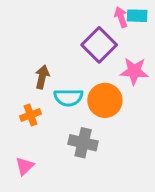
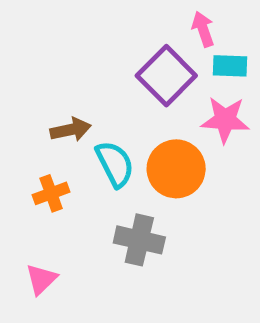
cyan rectangle: (137, 16) -> (230, 66), moved
brown arrow: (42, 77) -> (71, 130), turned 65
cyan semicircle: (68, 97) -> (115, 164), turned -116

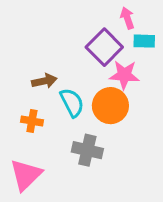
pink star: (225, 120) -> (124, 75), moved
orange cross: (51, 193) -> (32, 121), turned 30
pink triangle: (41, 279) -> (26, 175), size x1.6

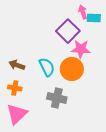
cyan rectangle: (144, 41) -> (94, 18), moved
brown arrow: (44, 81) -> (17, 65), moved, turned -147
orange cross: (32, 121) -> (15, 88), moved

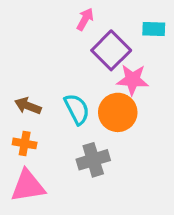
pink arrow: (83, 12) -> (85, 19), moved, turned 48
gray cross: (57, 98) -> (93, 160), turned -30
pink triangle: (17, 114) -> (28, 186), turned 35

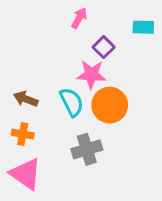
purple square: (111, 50) -> (104, 47), size x0.6
pink star: (132, 80) -> (91, 75), moved
pink triangle: (28, 186) -> (26, 174), turned 44

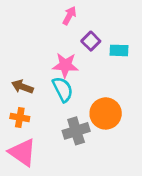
cyan rectangle: (143, 27) -> (119, 50), moved
pink star: (91, 75) -> (65, 65), moved
orange circle: (110, 105) -> (106, 113), moved

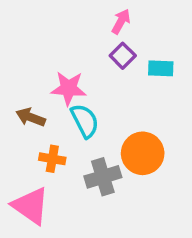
pink arrow: (69, 16) -> (121, 21), moved
pink star: (65, 65) -> (69, 88), moved
orange cross: (20, 117) -> (52, 159), moved

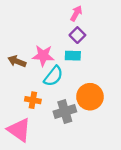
cyan rectangle: (161, 68) -> (73, 56), moved
brown arrow: (31, 117) -> (17, 61), moved
cyan semicircle: (85, 121) -> (53, 76), turned 65

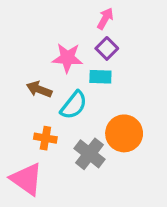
pink star: (43, 56) -> (67, 58), moved
brown arrow: (17, 61) -> (39, 89), moved
gray cross: (65, 112) -> (89, 154), turned -35

